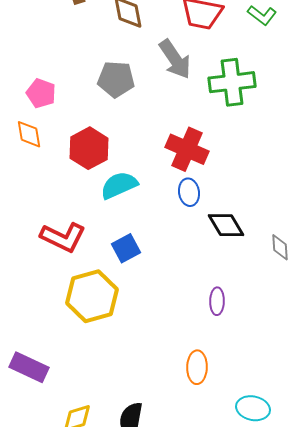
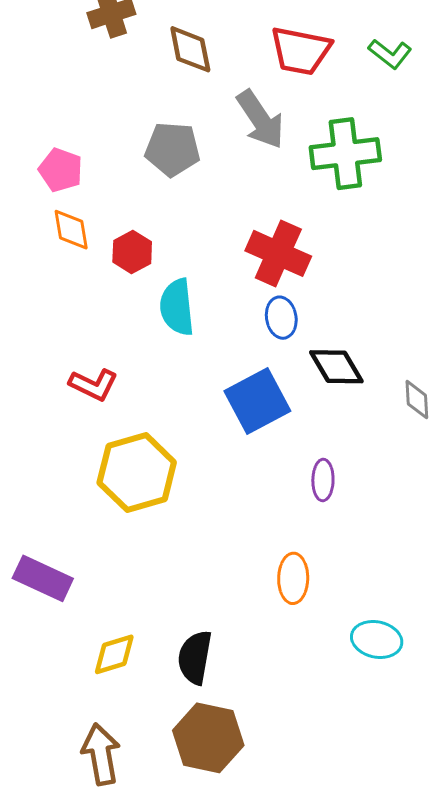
orange diamond: (29, 134) -> (71, 230), moved
red hexagon: (89, 148) -> (132, 252), size x0.7
cyan semicircle: (119, 185) -> (177, 307), turned -72
red L-shape: (63, 237) -> (93, 385), size x0.7
blue square: (126, 248) -> (257, 401), moved, size x1.5

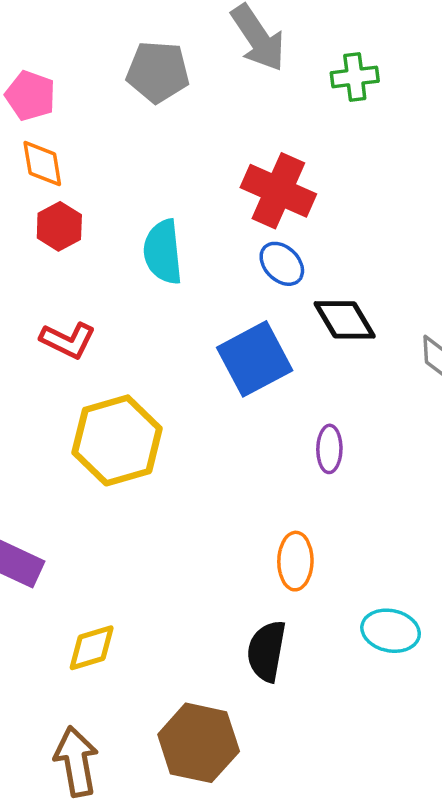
green cross: (345, 154) -> (355, 77), size x0.6
red hexagon: (132, 252) -> (59, 226), moved
blue ellipse: (281, 318) -> (282, 264), turned -36
black semicircle: (195, 657) -> (267, 651), moved

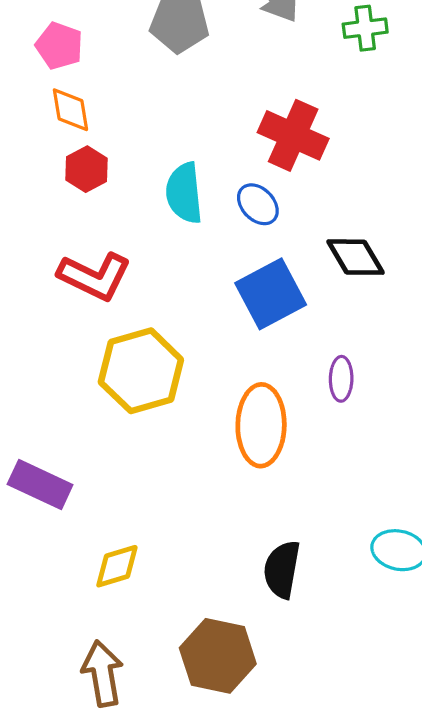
blue ellipse: (282, 264) -> (258, 204), moved
red L-shape: (68, 340) -> (95, 276), size x1.4
orange ellipse: (295, 561) -> (261, 425), moved, size x1.5

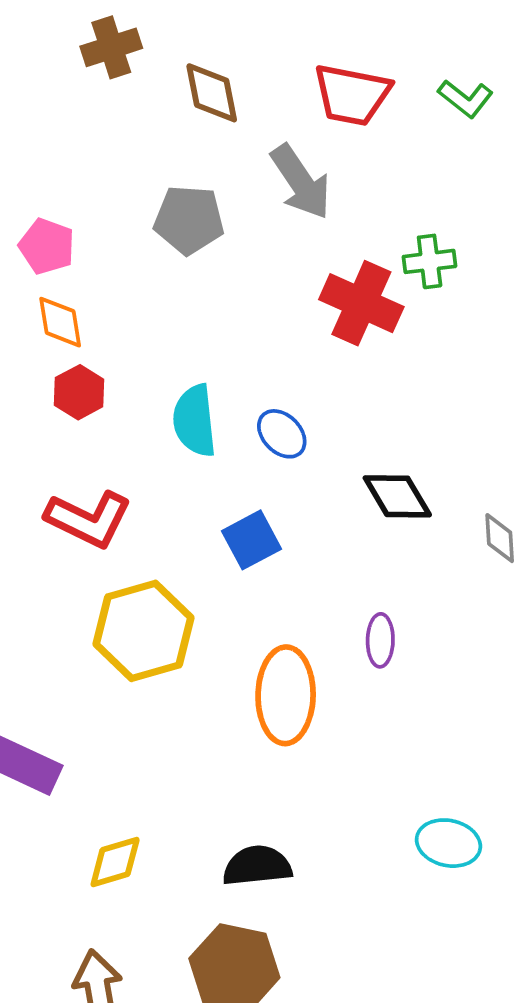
green cross: (365, 28) -> (430, 261), moved
red cross: (293, 135) -> (361, 303), moved
blue square: (271, 294) -> (251, 540), moved, size x0.7
black semicircle: (282, 569) -> (257, 866), moved, turned 74

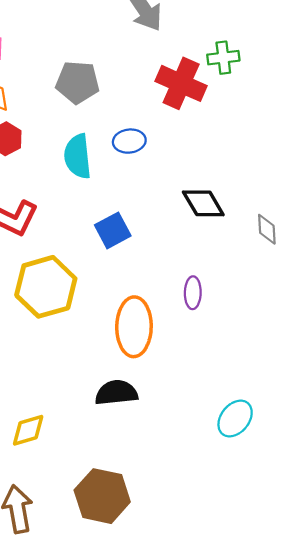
gray pentagon: (189, 220) -> (78, 82), moved
blue ellipse: (282, 434) -> (129, 141), moved, turned -52
cyan ellipse: (448, 843) -> (235, 418), turned -63
black semicircle: (257, 866) -> (116, 393), moved

